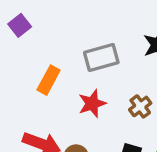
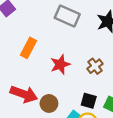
gray rectangle: (101, 57) -> (67, 16), moved, turned 40

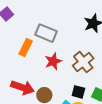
gray rectangle: (67, 16) -> (46, 33), moved
brown cross: (95, 66) -> (83, 62), size x1.5

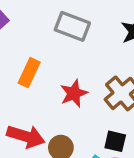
gray rectangle: (46, 33) -> (72, 26), moved

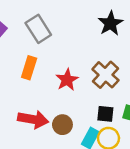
gray rectangle: (72, 26) -> (38, 29), moved, turned 44

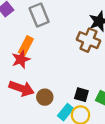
brown cross: (105, 75) -> (88, 40), moved, turned -30
red star: (67, 80) -> (21, 59), moved

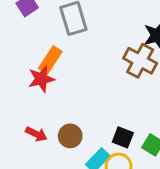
red arrow: (22, 88) -> (36, 134), moved, size x0.6

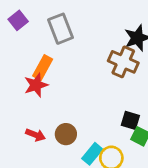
black square: (123, 137) -> (130, 120), moved

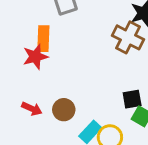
orange rectangle: (43, 68) -> (43, 39), turned -30
black square: (130, 120) -> (132, 99), turned -30

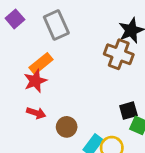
orange rectangle: (43, 39) -> (41, 64), turned 55
red arrow: (32, 109) -> (36, 113), moved

